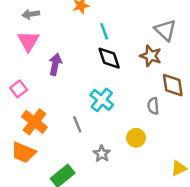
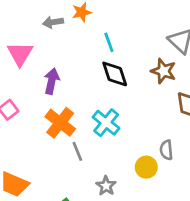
gray arrow: (31, 14) -> (53, 22), moved
gray semicircle: (153, 106) -> (166, 150), moved
orange cross: (34, 122) -> (60, 123), moved

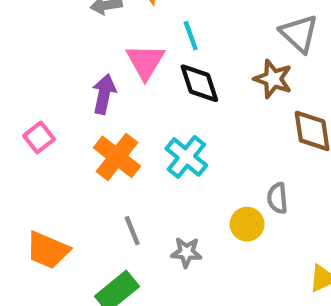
pink triangle: (20, 54) -> (145, 62), moved
gray line: (77, 151) -> (132, 231), moved
gray star: (106, 186) -> (186, 252), turned -30

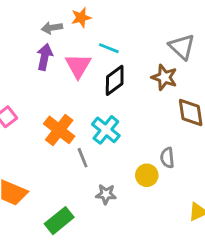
cyan line: (191, 36) -> (109, 48), turned -48
black diamond: (199, 83) -> (115, 80), turned 72
purple arrow: (104, 94) -> (45, 57), moved
gray line: (132, 231) -> (83, 158), moved

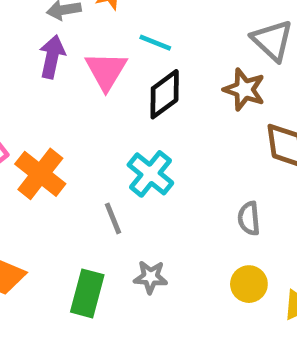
orange cross: (59, 130) -> (40, 174), moved
yellow circle: (147, 175) -> (249, 284), moved
green rectangle: (59, 221) -> (87, 293), moved, turned -36

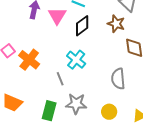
gray semicircle: (249, 218) -> (118, 79), size x1.5
gray star: (150, 277) -> (76, 104), size x1.5
yellow circle: (249, 284) -> (109, 112), moved

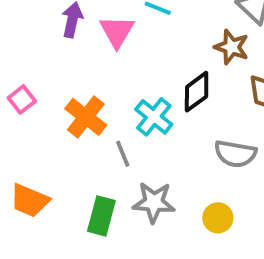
black diamond: (82, 26) -> (197, 92), moved
orange cross: (29, 60) -> (86, 117), moved
gray semicircle: (118, 79) -> (235, 154), turned -75

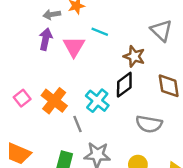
brown star: (231, 47) -> (134, 56), moved
pink square: (22, 99) -> (22, 98), moved

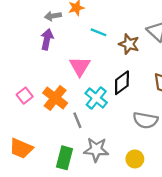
pink triangle: (74, 46) -> (80, 66), moved
brown star: (134, 56) -> (129, 44), moved

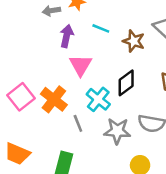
purple arrow: (47, 39) -> (67, 36), moved
pink square: (25, 96) -> (21, 97), size x1.5
gray star: (96, 150) -> (117, 131), moved

